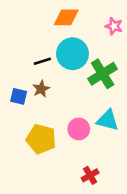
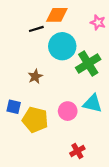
black line: (42, 61) -> (36, 29), moved
blue square: (19, 96) -> (14, 107), moved

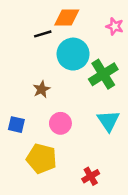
cyan triangle: (93, 103) -> (108, 121), turned 42
pink circle: (68, 111) -> (60, 123), moved
yellow pentagon: (35, 120) -> (42, 159), moved

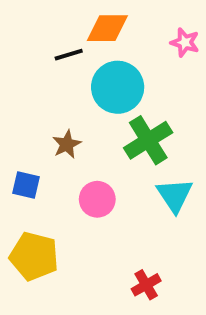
green cross: (103, 74) -> (148, 140), moved
blue square: (16, 125) -> (26, 185), moved
yellow pentagon: (42, 159) -> (34, 256), moved

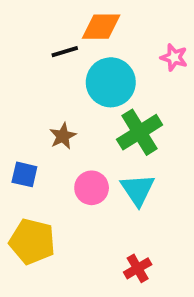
pink star: (185, 42) -> (174, 57), moved
cyan triangle: (175, 195) -> (138, 190), moved

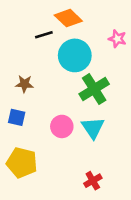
orange diamond: (101, 27) -> (68, 18), turned 44
brown star: (63, 136) -> (24, 84), moved, turned 30

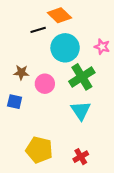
pink star: (117, 39) -> (102, 47), moved
pink circle: (62, 126) -> (45, 84), moved
yellow pentagon: (22, 163) -> (39, 150), moved

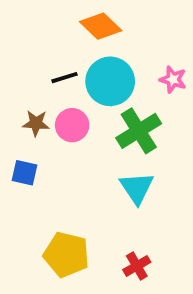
black line: (38, 30) -> (64, 78), moved
pink circle: (45, 84) -> (72, 125), moved

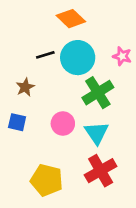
brown star: (36, 123) -> (25, 87), turned -30
pink circle: (72, 125) -> (63, 124), moved
red cross: (137, 266) -> (101, 171), moved, size x1.6

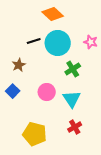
green cross: (98, 93) -> (73, 69), size x0.7
blue square: (17, 122) -> (13, 91), turned 32
red cross: (101, 171) -> (75, 127), size x0.6

